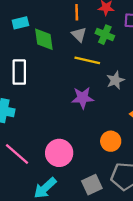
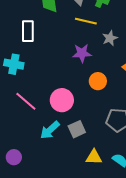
orange circle: (111, 141) -> (98, 81), moved
gray square: (92, 185) -> (77, 129), moved

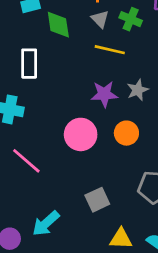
gray star: (110, 38) -> (138, 90), moved
pink circle: (62, 100) -> (81, 134), moved
cyan arrow: (50, 130) -> (46, 223), moved

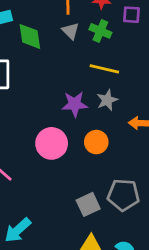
yellow line: (110, 50) -> (104, 69), moved
gray square: (97, 200) -> (88, 204), moved

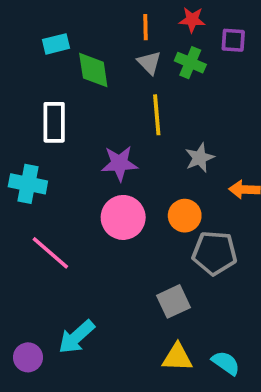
yellow line: (104, 69) -> (157, 115), moved, turned 72
purple star: (75, 104) -> (119, 163), moved
gray pentagon: (123, 195) -> (215, 253), moved

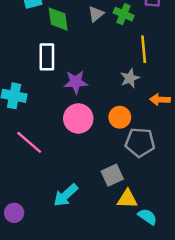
gray triangle: (149, 63) -> (96, 14), turned 36
yellow line: (157, 115) -> (144, 49), moved
white rectangle: (54, 122) -> (47, 57), moved
cyan arrow: (76, 337) -> (66, 195), moved
yellow triangle: (177, 357) -> (127, 199), moved

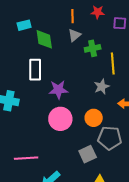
green cross: (124, 14) -> (93, 48), moved, turned -35
pink line: (29, 142) -> (26, 158), moved, turned -45
gray square: (112, 175) -> (88, 154), moved

